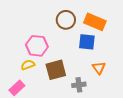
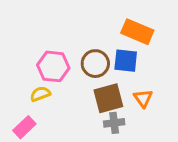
brown circle: (66, 20) -> (95, 64), moved
brown square: (56, 70) -> (108, 98), moved

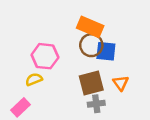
orange rectangle: (137, 32) -> (90, 27), moved
brown circle: (95, 64) -> (91, 45), moved

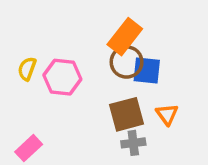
orange rectangle: (90, 27) -> (125, 37), turned -75
yellow semicircle: (34, 79) -> (27, 69), moved, turned -49

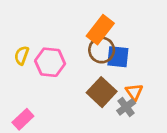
brown square: (127, 114) -> (102, 92), turned -32
gray cross: (133, 143) -> (126, 107), moved, turned -30

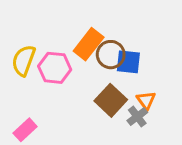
orange rectangle: (100, 30) -> (89, 44), moved
yellow semicircle: (22, 55) -> (24, 60), size x1.5

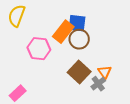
yellow semicircle: (24, 60) -> (17, 16), moved
blue square: (128, 62) -> (77, 23), moved

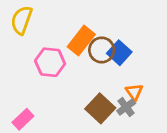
blue square: (77, 23) -> (119, 53), moved, turned 36
brown square: (79, 72) -> (100, 108), moved

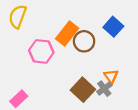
blue square: (119, 53) -> (113, 27), moved

